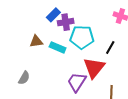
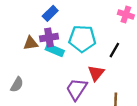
purple cross: (66, 22) -> (49, 37), moved
red triangle: (94, 68) -> (96, 73), size x0.7

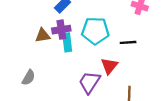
cyan rectangle: (55, 50) -> (67, 42), turned 60
black line: (114, 50) -> (128, 42), turned 56

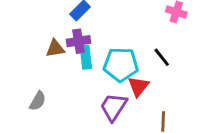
cyan pentagon: (95, 31) -> (121, 65), moved
black line: (128, 42) -> (162, 57), turned 56

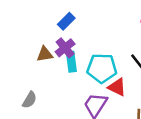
purple cross: (79, 41) -> (65, 48), turned -30
red triangle: (138, 86) -> (117, 87), turned -42

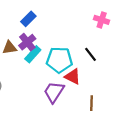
cyan rectangle: (71, 62) -> (33, 54), turned 49

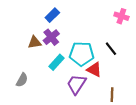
cyan rectangle: (33, 54) -> (56, 62), moved

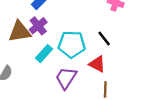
brown triangle: (35, 42) -> (20, 32), size x1.5
red triangle: (94, 70) -> (97, 64), moved

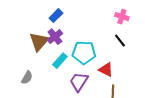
brown triangle: (20, 32) -> (39, 42), turned -40
black line: (104, 39) -> (120, 41), moved

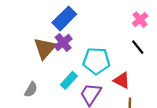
blue rectangle: (56, 16) -> (64, 18), size x1.5
pink cross: (122, 17) -> (140, 20), turned 32
cyan rectangle: (60, 61) -> (69, 80), moved

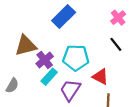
blue rectangle: (64, 18) -> (64, 17), moved
purple cross: (63, 43) -> (45, 60), moved
brown triangle: (45, 48) -> (26, 45), turned 35

